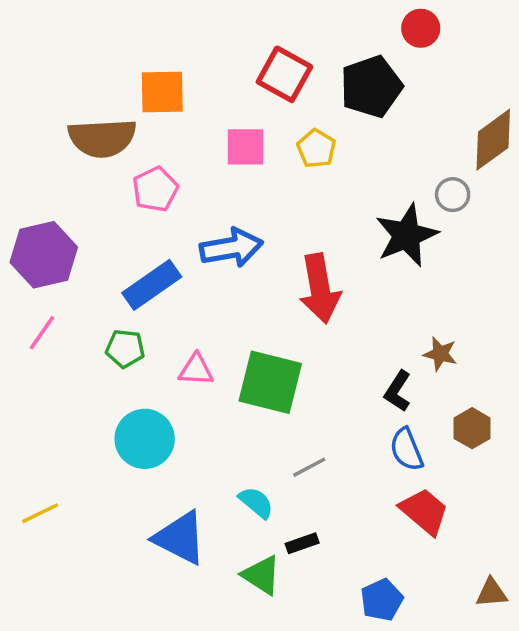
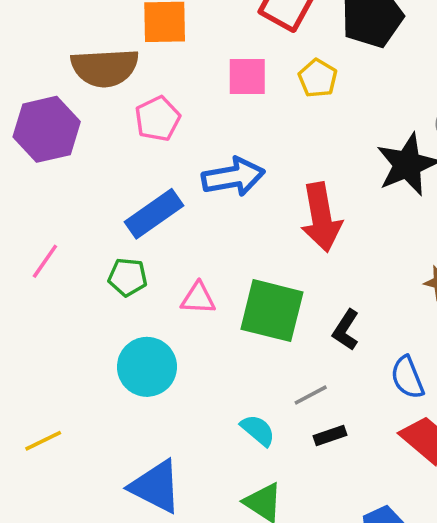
purple hexagon: (44, 255) -> (47, 129), moved
black L-shape: (398, 391) -> (346, 330), moved
blue triangle: (180, 538) -> (156, 487), moved
black rectangle: (302, 543) -> (330, 435), moved

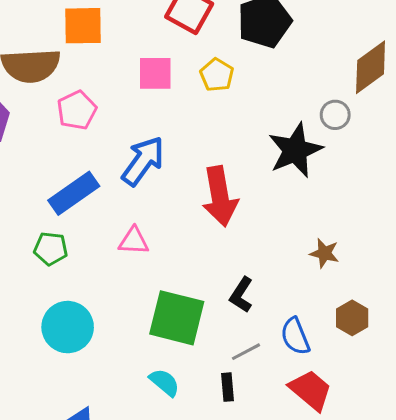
blue arrow: (233, 177) -> (143, 161), turned -44
pink triangle: (198, 298) -> (134, 241), moved
green square: (272, 311) -> (177, 318), moved
gray line: (311, 395) -> (246, 352), moved
black rectangle: (330, 435) -> (228, 387), turned -76

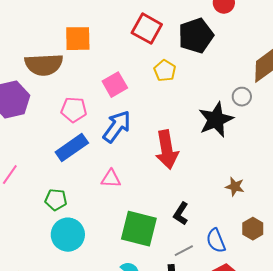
pink square: (155, 73) -> (115, 85), moved, turned -30
pink pentagon: (77, 110) -> (74, 110), moved, turned 30
green pentagon: (51, 249) -> (56, 200), moved

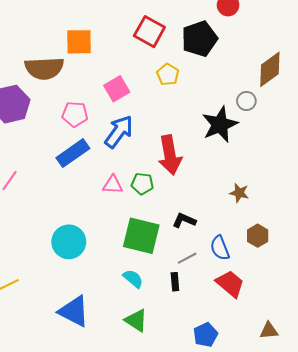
green pentagon: (56, 200) -> (142, 184), moved
black L-shape: (181, 214) -> (184, 220), turned 80

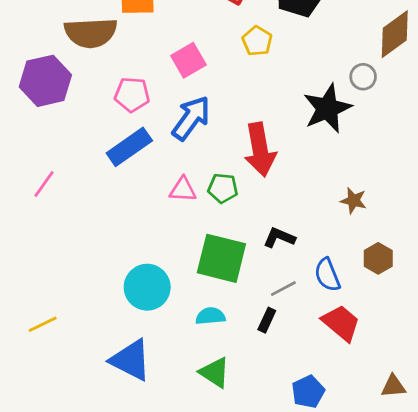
cyan circle: (69, 242) -> (147, 287), moved
cyan semicircle: (133, 279) -> (210, 316), turned -45
black rectangle: (175, 282) -> (267, 320), turned 30

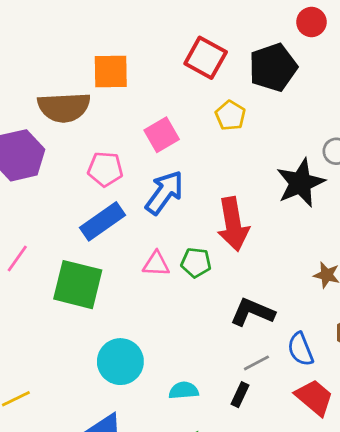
black L-shape: (279, 238) -> (252, 312), size x1.4
green square: (221, 258) -> (78, 285), moved

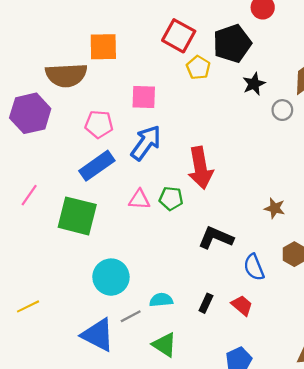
yellow pentagon: (230, 115) -> (198, 67), moved
pink square: (162, 135) -> (144, 97), turned 32
black star: (300, 183) -> (254, 84), moved, size x0.6
gray line: (256, 363) -> (131, 316), moved
red trapezoid: (314, 397) -> (242, 305), moved, size x0.7

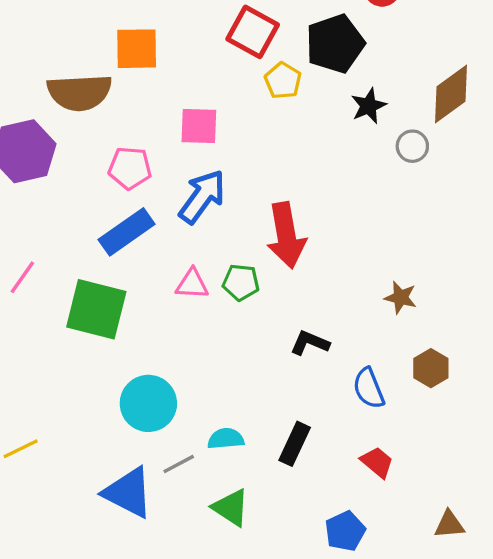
black L-shape: (216, 238) -> (310, 343), size x0.7
black rectangle: (206, 303) -> (295, 444), size x1.4
red trapezoid: (242, 305) -> (377, 462), moved

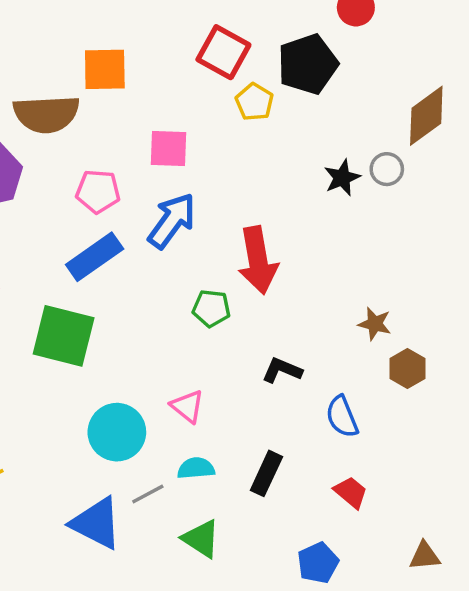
black star: (369, 106) -> (342, 178), moved
pink triangle: (192, 284) -> (187, 406), moved, turned 36
brown hexagon: (431, 368) -> (407, 369), moved

